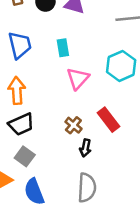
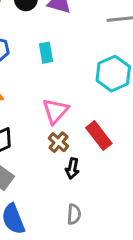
pink triangle: (78, 78) -> (55, 111), moved
gray semicircle: (87, 188) -> (74, 214), size x0.6

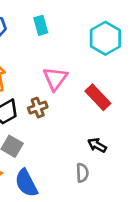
brown cross: (58, 142) -> (38, 108), moved, turned 36
black arrow: (72, 168) -> (97, 145), moved, turned 114

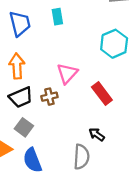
cyan rectangle: (41, 25) -> (57, 17), moved
gray semicircle: (82, 173) -> (81, 157), size x1.5

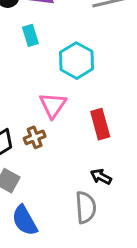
cyan hexagon: (114, 44) -> (76, 61), moved
red rectangle: (102, 94) -> (100, 124), turned 30

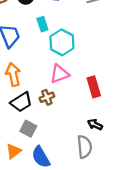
cyan hexagon: (76, 61) -> (62, 42), moved
pink triangle: (53, 105) -> (60, 74), turned 36

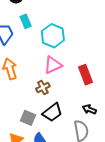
cyan rectangle: (42, 24) -> (26, 21), moved
black trapezoid: (21, 102) -> (52, 112), moved

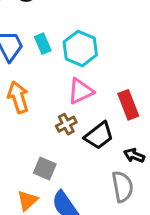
cyan rectangle: (26, 21) -> (43, 44), moved
black trapezoid: (52, 112) -> (99, 136), moved

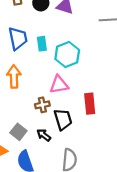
black trapezoid: (99, 136) -> (63, 119), turned -85
black arrow: (134, 155) -> (44, 135), moved

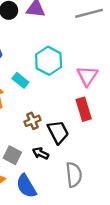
cyan rectangle: (42, 44) -> (20, 80), moved, turned -32
pink triangle: (59, 85) -> (87, 76), moved, turned -36

